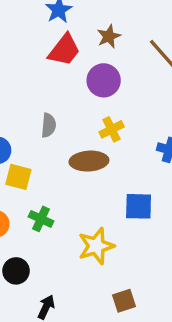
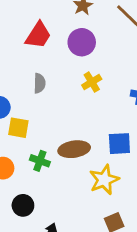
red trapezoid: (64, 50) -> (38, 35), moved
brown ellipse: (89, 161) -> (74, 149), moved
yellow star: (96, 246) -> (104, 180), moved

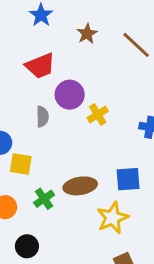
red trapezoid: (38, 35) -> (40, 66), turned 36
purple circle: (82, 42) -> (70, 95), moved
green cross: (40, 161) -> (44, 199), turned 36

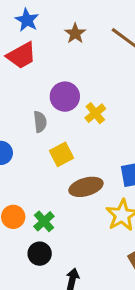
red trapezoid: (40, 66) -> (21, 55), moved
yellow square: (21, 164) -> (62, 154), moved, turned -30
green cross: (44, 199) -> (44, 221), moved

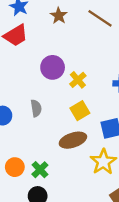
gray semicircle: (40, 122) -> (36, 108), moved
yellow square: (62, 154) -> (80, 111), moved

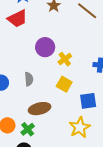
yellow square: (80, 111) -> (64, 84), turned -35
brown ellipse: (73, 140) -> (40, 109), moved

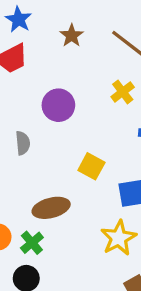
yellow cross: (65, 59) -> (123, 92), moved
gray semicircle: (29, 79) -> (23, 143), moved

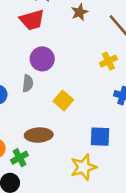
purple circle: (58, 105) -> (42, 59), moved
yellow square: (91, 166) -> (63, 101), moved

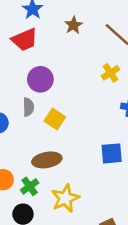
yellow square: (63, 101) -> (55, 119), moved
yellow star: (84, 167) -> (65, 198), moved

